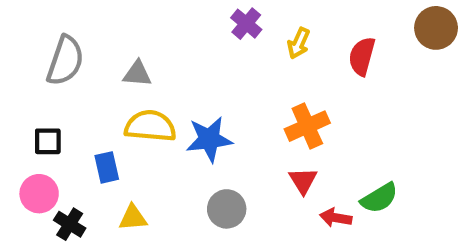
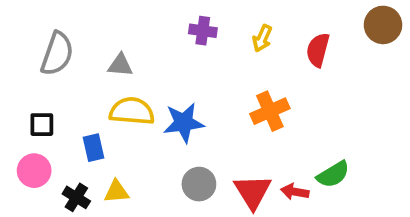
purple cross: (246, 24) -> (203, 31), moved, turned -32
red triangle: (303, 181) -> (253, 192), moved, size x1.5
black cross: (70, 224) -> (76, 197), moved

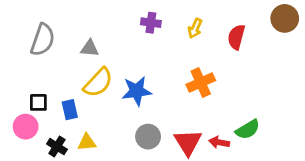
yellow semicircle: (132, 111) -> (98, 82), turned 128
black square: (42, 125) -> (38, 102), moved

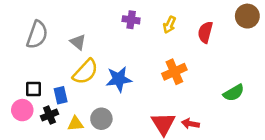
gray triangle: (90, 48) -> (78, 42), turned 35
green semicircle: (248, 129) -> (234, 93), moved
gray circle: (148, 137) -> (101, 119), moved
black cross: (57, 147) -> (49, 115), moved, turned 35

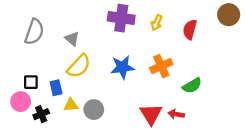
purple cross: (131, 20) -> (121, 18), size x1.6
blue star: (119, 79) -> (122, 67), moved
green semicircle: (234, 93) -> (192, 86), moved
black cross: (49, 115) -> (41, 114), moved
yellow triangle: (75, 124) -> (71, 105), moved

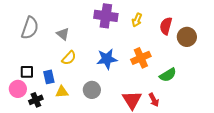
brown circle: (229, 15) -> (187, 37), moved
yellow semicircle: (79, 66) -> (69, 58), size x0.7
gray circle: (94, 110) -> (92, 90), moved
red arrow: (176, 114) -> (154, 100), turned -128

